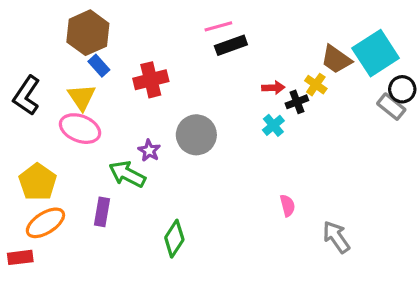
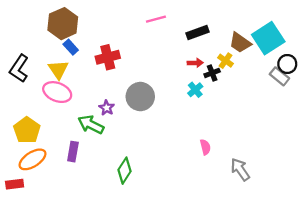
black rectangle: (231, 45) -> (197, 33), moved

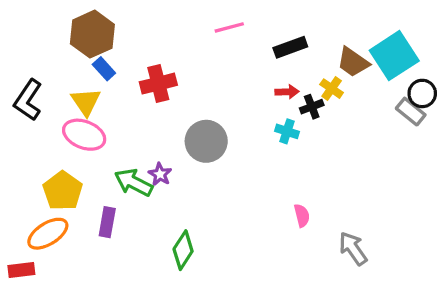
cyan cross: (195, 90) -> (287, 131), turned -32
purple star: (107, 108) -> (160, 174), moved
yellow pentagon: (27, 130) -> (63, 191), moved

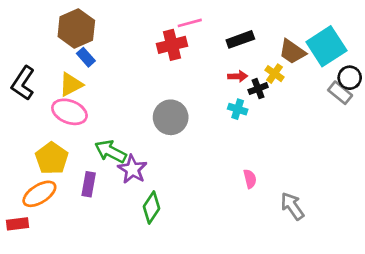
red cross: (158, 84) -> (172, 45), moved
yellow triangle: (86, 102) -> (71, 84), turned 36
purple star: (160, 174) -> (132, 169), moved, size x1.5

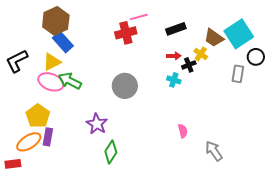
blue rectangle: (86, 57) -> (63, 42), size x1.5
black L-shape: (23, 83) -> (17, 61), turned 30
gray rectangle: (340, 93) -> (238, 74), moved, turned 60
green arrow: (110, 151) -> (70, 81), moved
purple rectangle: (89, 184) -> (48, 137), moved

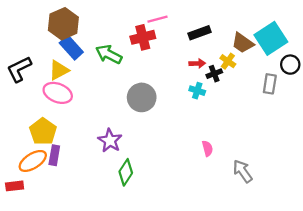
green arrow: (70, 81) -> (109, 54), moved

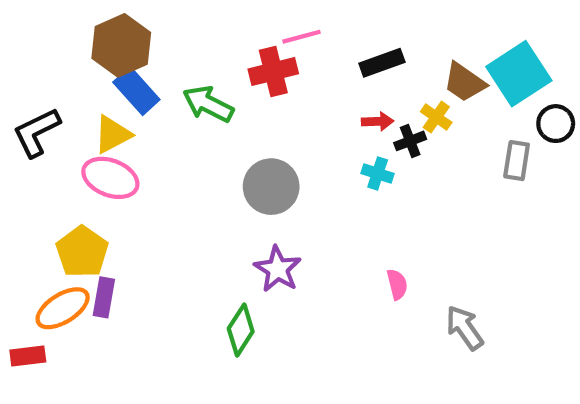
purple star: (110, 141) -> (278, 269), moved

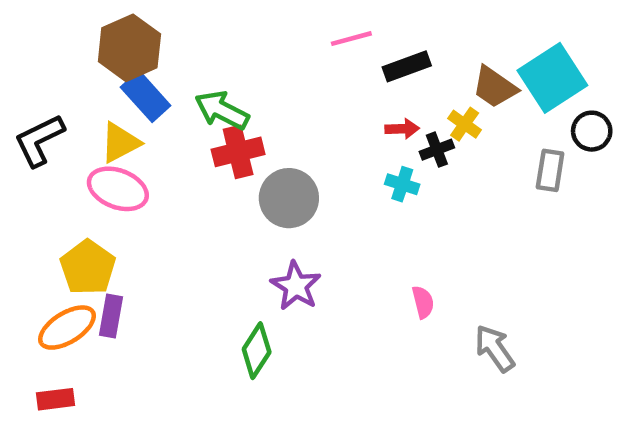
pink line: (302, 37) -> (351, 39), moved
red cross: (273, 71) -> (238, 152), moved
red rectangle: (28, 356) -> (55, 399), moved

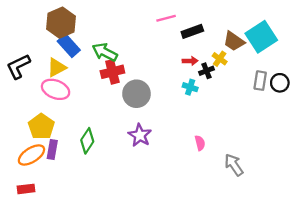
black circle: (592, 131) -> (280, 83), moved
green diamond: (257, 351) -> (87, 141), moved

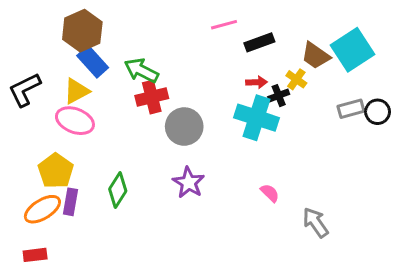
gray rectangle: (260, 81) -> (351, 109), turned 66
cyan cross: (190, 87) -> (257, 118), size x2.0
pink semicircle: (200, 143) -> (270, 193), turned -32

